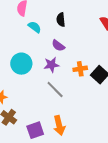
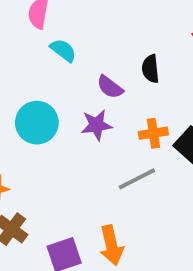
black semicircle: (61, 20) -> (151, 69), moved
gray line: (55, 90) -> (137, 179), moved, turned -72

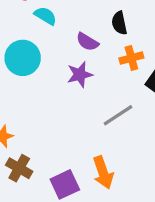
cyan circle: (37, 123) -> (23, 58), moved
orange cross: (153, 133) -> (131, 58), moved

